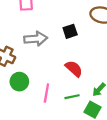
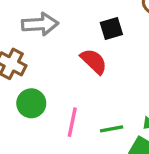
gray arrow: (36, 39) -> (40, 24), moved
red semicircle: (74, 69) -> (94, 61), moved

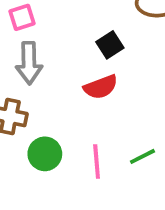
gray arrow: (40, 24) -> (29, 63), turned 108
red semicircle: (94, 61) -> (101, 87), turned 132

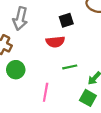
green line: (142, 156) -> (70, 67), moved
pink line: (97, 162) -> (46, 92), moved

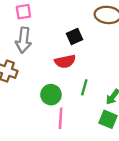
green line: (70, 67) -> (84, 87), turned -56
green circle: (16, 70) -> (51, 95), moved

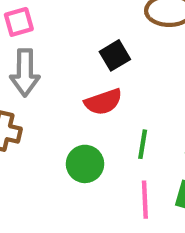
pink line: (61, 118) -> (145, 200), moved

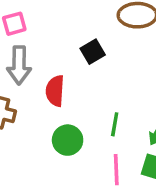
red semicircle: (103, 102) -> (55, 91), moved, turned 112

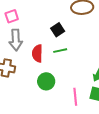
green line: (115, 124) -> (60, 51), moved, turned 72

